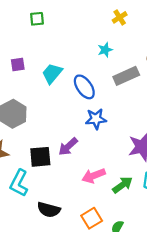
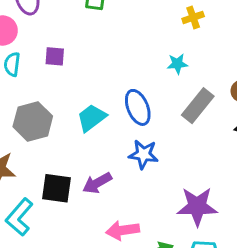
yellow cross: (120, 17) -> (193, 17), moved
cyan trapezoid: (52, 73) -> (92, 118), moved
gray rectangle: (126, 76) -> (198, 106), turned -40

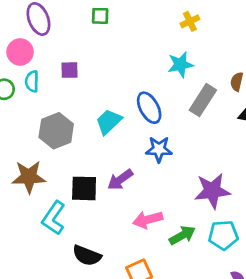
cyan star: (177, 64) -> (180, 65), size x1.4

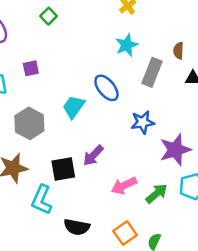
green square: (100, 16) -> (49, 16), turned -35
blue star: (159, 149) -> (143, 122), moved

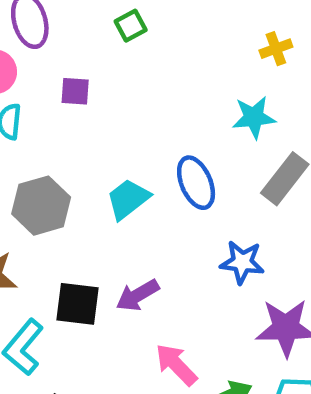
purple square: (31, 68) -> (75, 91), moved
pink arrow: (124, 186) -> (176, 365), turned 55

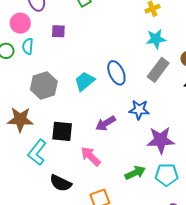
cyan star: (254, 117) -> (156, 39), moved
purple arrow: (138, 295) -> (106, 123), moved
pink arrow: (176, 365) -> (91, 156), moved

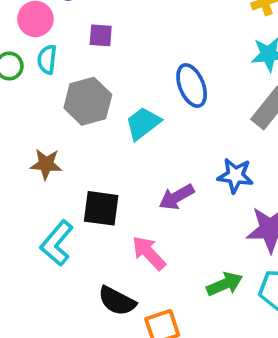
blue ellipse: (116, 73) -> (192, 86), moved
gray hexagon: (44, 86) -> (88, 101), moved
brown star: (20, 120) -> (46, 164), moved, size x0.7
black semicircle: (61, 183) -> (117, 301), moved

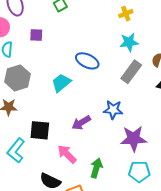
blue ellipse: (192, 86) -> (87, 61), turned -40
gray hexagon: (88, 101) -> (17, 78), moved
green arrow: (225, 284) -> (96, 168), moved, turned -48

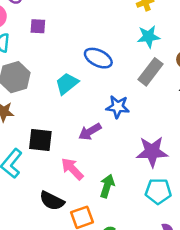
blue star: (113, 110) -> (118, 107), moved

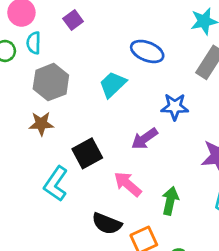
purple square: (38, 26) -> (73, 20), turned -35
black square: (40, 140) -> (87, 153), turned -30

